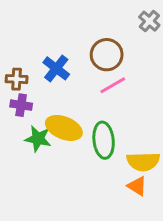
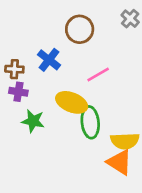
brown circle: (107, 55) -> (80, 29), moved
yellow ellipse: (64, 128) -> (72, 102), moved
orange triangle: (137, 186) -> (119, 162), size x1.5

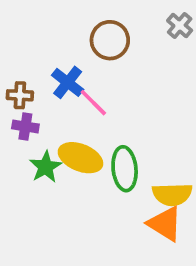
pink line: (98, 74) -> (93, 103), moved, turned 75
yellow ellipse: (72, 102) -> (80, 158), moved
green star: (33, 121) -> (46, 167), turned 30

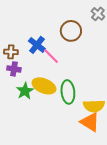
brown circle: (110, 40) -> (71, 31), moved

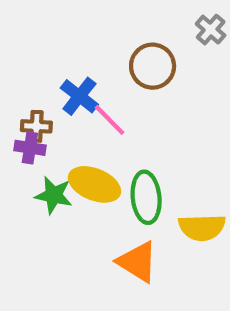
brown cross: (11, 52) -> (36, 126), moved
green star: (25, 91) -> (54, 195), turned -30
orange triangle: (90, 122) -> (137, 262), moved

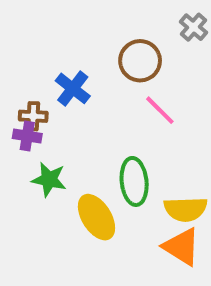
pink line: (110, 120) -> (160, 110), moved
yellow ellipse: (94, 184) -> (96, 217), moved, turned 36
orange triangle: (137, 262) -> (182, 247), moved

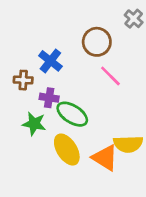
purple cross: (27, 136) -> (49, 98), moved
green ellipse: (134, 181) -> (72, 114), moved, turned -52
orange triangle: (182, 247) -> (105, 158), moved

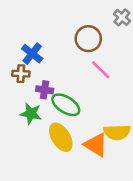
blue cross: (50, 61) -> (32, 54), moved

